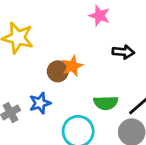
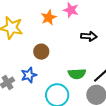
orange star: (72, 66) -> (49, 18), moved

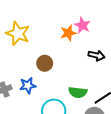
orange star: (49, 18) -> (68, 33), moved

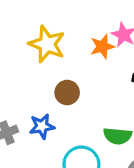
yellow star: (18, 33) -> (47, 44), moved

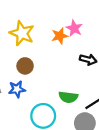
brown circle: (67, 93) -> (25, 66), moved

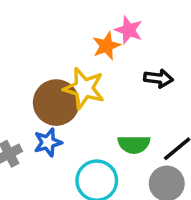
yellow star: (22, 33) -> (84, 88), moved
brown circle: (25, 66) -> (56, 103), size x1.6

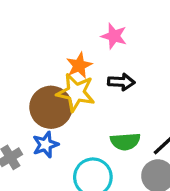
orange star: (106, 46) -> (79, 65), moved
black arrow: (159, 78) -> (121, 82), moved

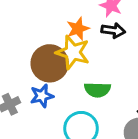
black arrow: (121, 82) -> (113, 31), moved
green semicircle: (125, 142) -> (97, 90), moved

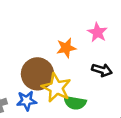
black arrow: (113, 31) -> (102, 70), moved
yellow star: (73, 52) -> (56, 88), moved

